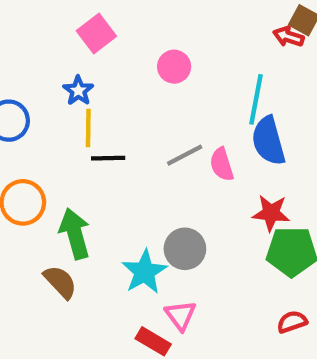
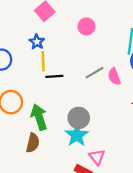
gray circle: (185, 249) -> (79, 118), moved
brown semicircle: (60, 282) -> (33, 143), turned 60

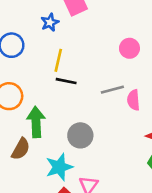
pink circle: (86, 26) -> (129, 48), moved
blue star: (37, 42) -> (50, 22), moved
cyan star: (77, 135) -> (59, 167), moved

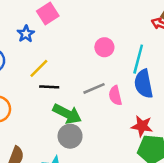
yellow line: (58, 60) -> (39, 68), turned 40
green arrow: (36, 122) -> (67, 114), moved, turned 128

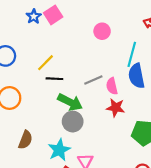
blue star: (26, 34) -> (34, 16), moved
pink circle: (104, 47) -> (102, 31), moved
red star: (142, 126) -> (116, 108), moved

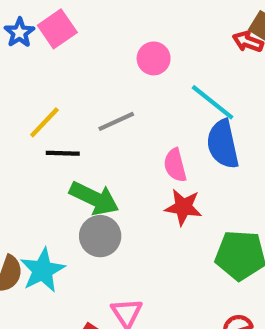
cyan line: (132, 54) -> (213, 102), turned -65
gray line: (93, 80) -> (116, 121), moved
cyan star: (59, 150) -> (42, 270), moved

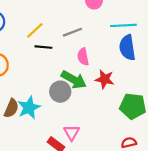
cyan line: (213, 102) -> (123, 25), turned -45
pink semicircle: (175, 165) -> (83, 57), moved
green arrow: (94, 198) -> (74, 80), moved

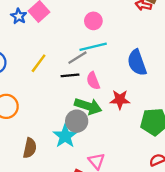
cyan line: (123, 25) -> (93, 47), moved
black line: (43, 47) -> (70, 75), moved
cyan star: (29, 108) -> (65, 136), moved

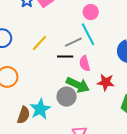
cyan line: (93, 47) -> (88, 34), turned 70
cyan star: (65, 136) -> (40, 109), moved

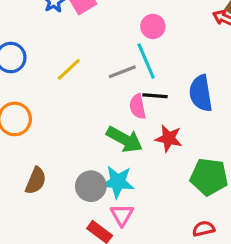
black line: (65, 57) -> (155, 96), moved
gray circle: (67, 97) -> (91, 186), moved
cyan star: (40, 109) -> (118, 182), moved, turned 30

